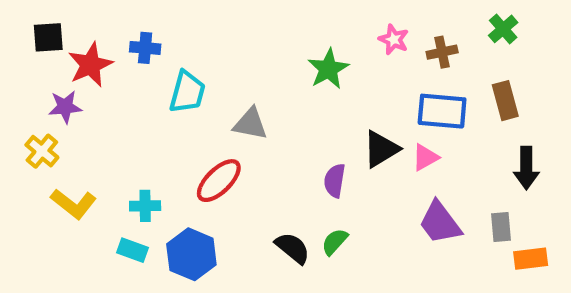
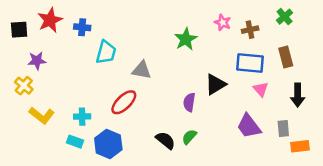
black square: (48, 37) -> (19, 30), moved
red star: (90, 65) -> (50, 20), moved
pink triangle: (425, 157) -> (261, 89), moved, turned -42

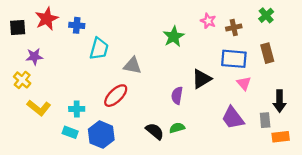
black arrow: (298, 95) -> (280, 101), moved
green semicircle: (189, 137) -> (177, 128), turned 32

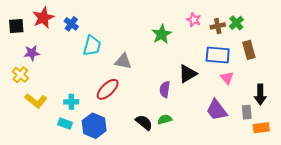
green cross: (266, 15) -> (236, 23), moved
blue cross: (77, 25) -> (71, 24), turned 32

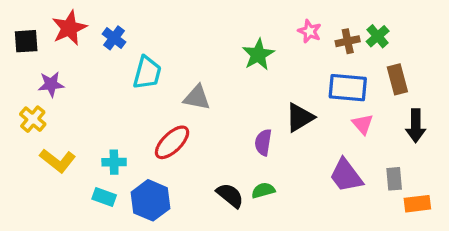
black arrow: (260, 95) -> (416, 126), moved

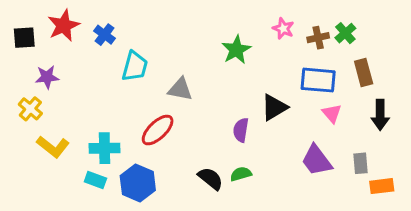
cyan cross: (114, 162) -> (105, 148), size x1.4

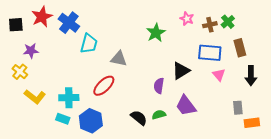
blue cross: (105, 35) -> (69, 23), size x1.5
purple trapezoid: (317, 160) -> (186, 106), moved

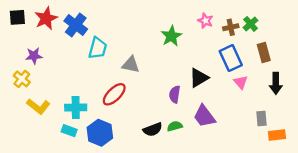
black square: (16, 25) -> (17, 17), moved
blue rectangle: (210, 53) -> (231, 58), turned 60
black semicircle: (139, 118) -> (153, 129), turned 120

